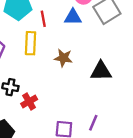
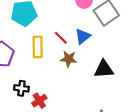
blue triangle: (73, 17) -> (83, 36), moved, turned -35
red line: (43, 19) -> (61, 38), moved, turned -32

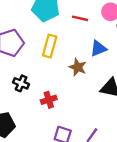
red line: (61, 38) -> (80, 18), moved, turned -48
red cross: (39, 101) -> (49, 100), moved

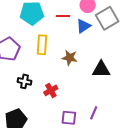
blue triangle: (98, 48) -> (83, 26), moved

